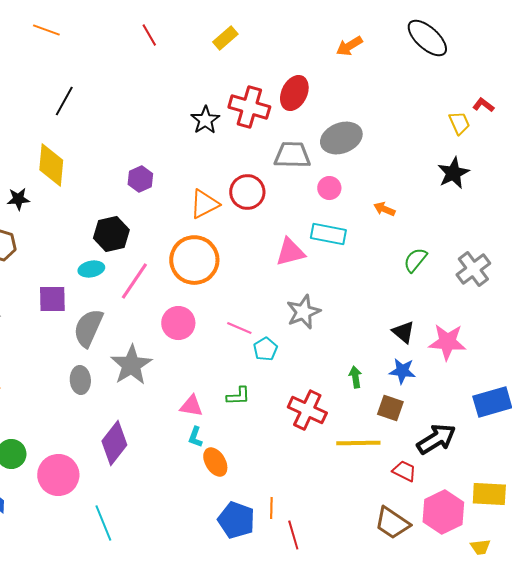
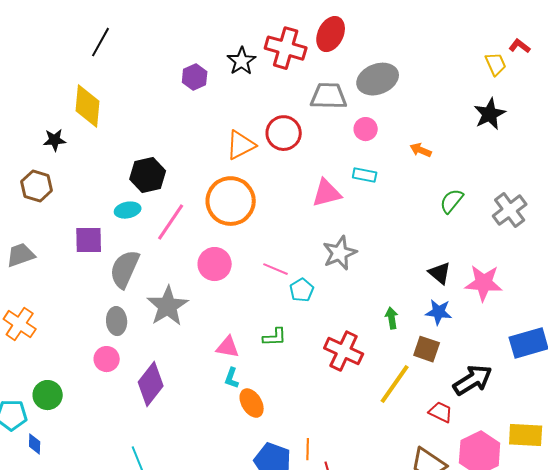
purple hexagon: (140, 179) -> (195, 77), moved
cyan rectangle: (328, 234) -> (365, 175), size x0.7
yellow line: (358, 443) -> (395, 384), turned -54
pink circle: (58, 475) -> (107, 359), moved, size x0.6

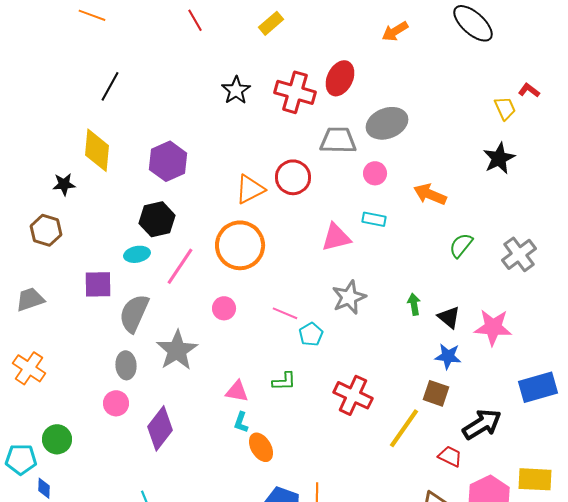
black star: (242, 61) -> (236, 90), moved
purple hexagon: (195, 77) -> (168, 161), moved, size x1.5
orange arrow: (421, 150) -> (430, 194), size x1.5
pink circle: (215, 264) -> (224, 308), size x0.7
green arrow: (392, 318) -> (414, 304), moved

